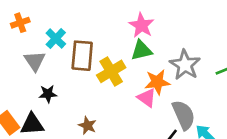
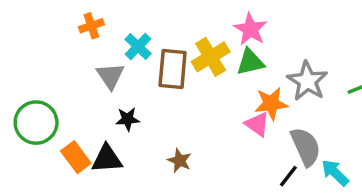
yellow cross: (111, 71) -> (211, 57), moved

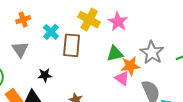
yellow cross: (211, 57) -> (89, 20), moved, turned -30
green triangle: (250, 62) -> (115, 54), moved
gray triangle: (110, 76) -> (20, 49), moved

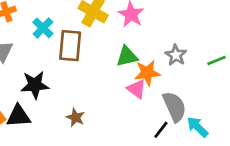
gray star: (152, 53) -> (176, 55), size x0.7
black star: (45, 75) -> (35, 85), size x1.5

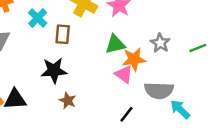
brown rectangle: (70, 46) -> (63, 34), size x0.7
black star: (35, 85) -> (54, 71), moved
gray semicircle: (174, 107) -> (159, 91), turned 116
black line: (161, 130) -> (126, 114), moved

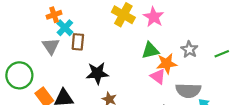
cyan cross: (38, 18) -> (65, 28), moved
brown rectangle: (63, 34) -> (78, 42), moved

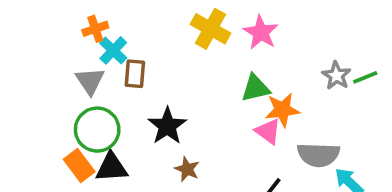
gray star: (189, 49) -> (336, 76), moved
green line: (222, 54) -> (365, 77), moved
black star: (97, 73) -> (167, 126), turned -30
green circle: (19, 75) -> (97, 130), moved

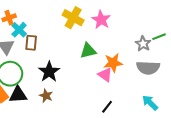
green line: (365, 77) -> (159, 37), moved
green triangle: (255, 88) -> (88, 51), moved
gray semicircle: (318, 155) -> (148, 68), moved
brown star: (187, 169) -> (46, 96), moved

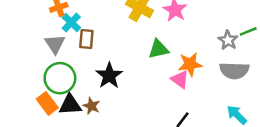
brown star: (46, 96) -> (92, 106), moved

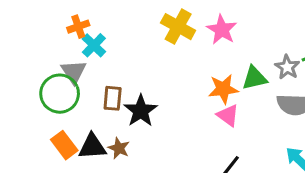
brown rectangle: (86, 39) -> (113, 98), moved
green triangle: (158, 49) -> (254, 78), moved
orange star: (190, 64) -> (223, 89), moved
green circle: (60, 78) -> (60, 94), moved

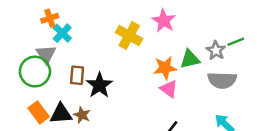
yellow cross: (178, 27) -> (129, 36), moved

